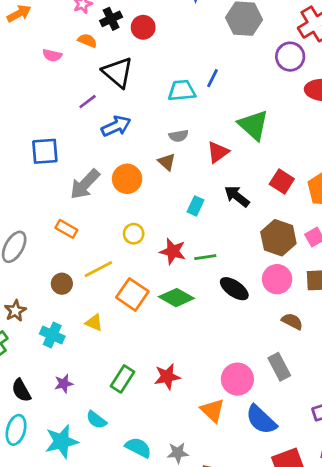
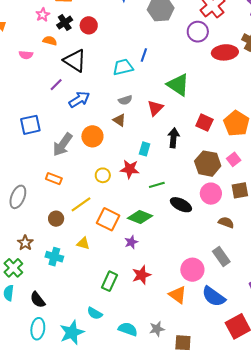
black arrow: (237, 196) -> (174, 138), turned 66
red star: (173, 251) -> (130, 169), moved
purple star: (64, 384) -> (131, 242), moved

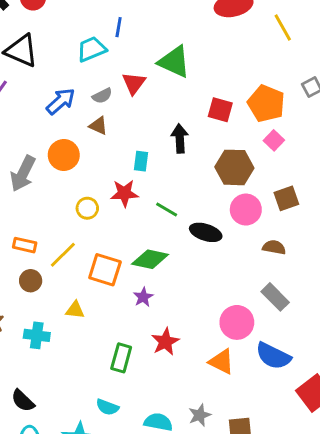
blue arrow: (79, 99) -> (61, 101), moved
red triangle: (155, 108) -> (134, 83), moved
pink square: (234, 159) -> (274, 140), moved
orange rectangle: (54, 179) -> (25, 245), moved
green line: (157, 185) -> (167, 210), turned 56

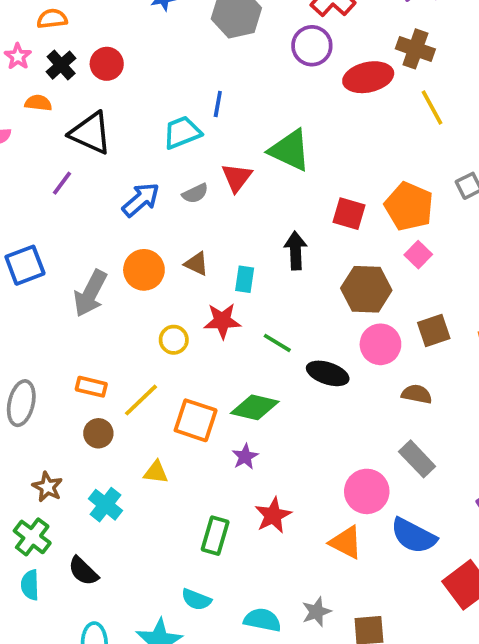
brown triangle: (98, 126) -> (196, 264), moved
cyan cross: (37, 335) -> (105, 505), turned 30
black semicircle: (23, 401) -> (83, 571), moved

